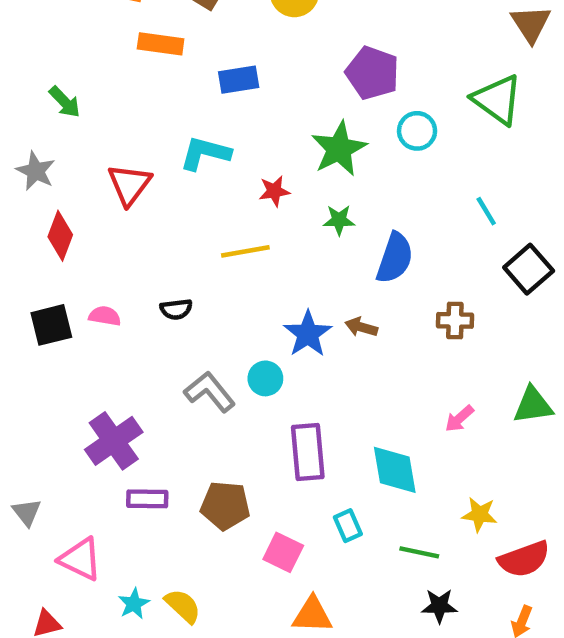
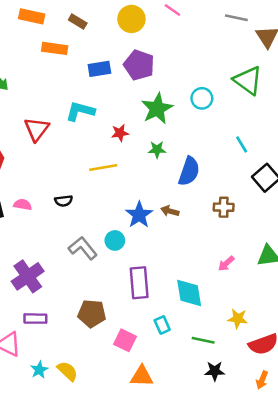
purple pentagon: (372, 73) -> (139, 65), moved
purple rectangle: (147, 499) -> (35, 319), moved

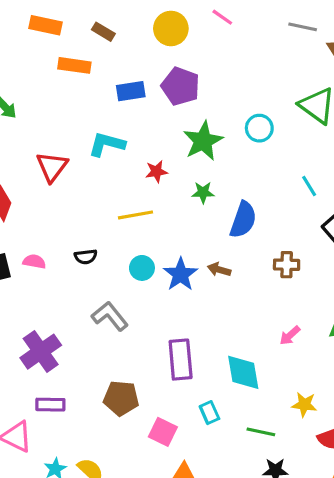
cyan circle: (115, 240) -> (142, 268), moved

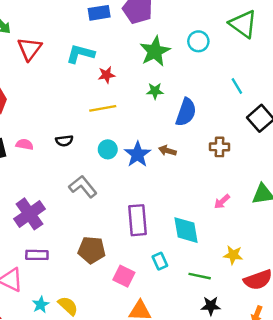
red triangle: (52, 167) -> (29, 49), moved
red star: (156, 172) -> (106, 75), moved

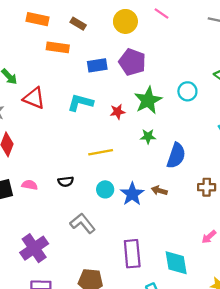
red triangle: (29, 49) -> (34, 98), turned -45
red star: (106, 75) -> (118, 112), moved

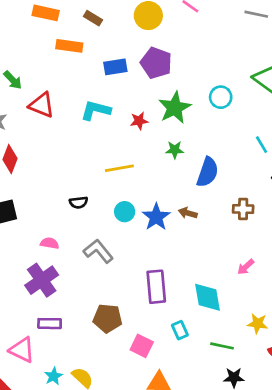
pink semicircle: (30, 185) -> (50, 243), moved

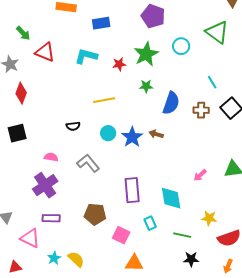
purple pentagon: (156, 63) -> (153, 16), moved
brown cross: (243, 209) -> (201, 110), moved

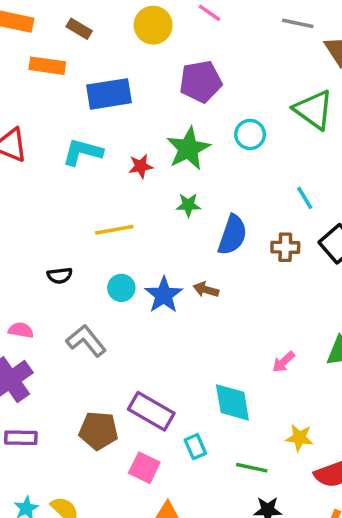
purple pentagon: (153, 16) -> (201, 82), turned -30
blue rectangle: (101, 23) -> (109, 94), size x1.4
purple rectangle: (132, 190) -> (151, 411), moved, turned -55

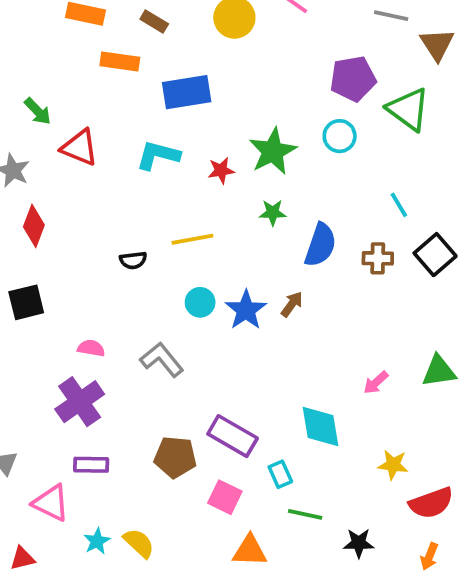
purple pentagon: (201, 82) -> (353, 79), moved
black semicircle: (60, 276) -> (133, 260), moved
brown arrow: (206, 290) -> (292, 304), turned 110
green line: (252, 468) -> (305, 514), moved

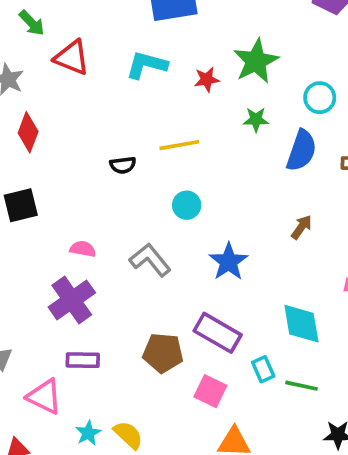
cyan circle: (340, 136) -> (320, 98), moved
brown arrow: (292, 304) -> (301, 227), moved
blue star: (246, 310) -> (229, 262), moved
green line: (305, 514) -> (301, 386), moved

